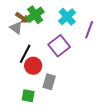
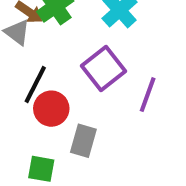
purple line: (89, 30) -> (148, 95), moved

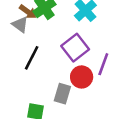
red circle: (51, 109) -> (82, 77), moved

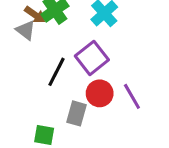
black line: (32, 58) -> (56, 72), moved
purple line: (103, 64) -> (132, 96), moved, turned -50

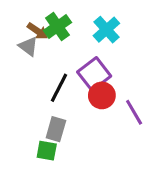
red circle: (100, 93) -> (102, 95), moved
gray rectangle: (77, 113) -> (56, 129), moved

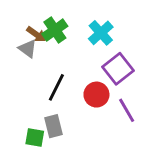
purple square: (94, 74) -> (118, 69), moved
gray rectangle: (56, 129) -> (53, 126), turned -30
green square: (47, 151) -> (35, 138), moved

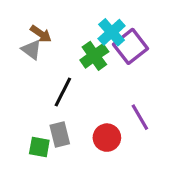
green cross: (55, 30) -> (94, 56), moved
purple square: (118, 69) -> (130, 46), moved
red circle: (96, 95) -> (107, 138), moved

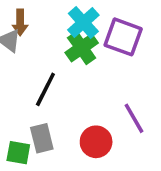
cyan cross: (112, 32) -> (83, 22), moved
brown arrow: (41, 34) -> (20, 22), turned 55
purple square: (130, 46) -> (123, 37), turned -32

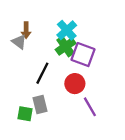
purple square: (123, 37) -> (83, 55), moved
purple line: (134, 118) -> (90, 107), moved
red circle: (96, 142) -> (75, 84), moved

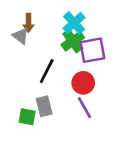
purple square: (83, 55) -> (92, 50), turned -30
purple line: (90, 107) -> (84, 108), moved

